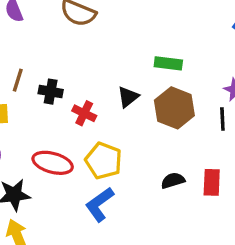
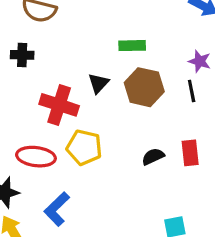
black cross: (51, 92) -> (22, 55), moved
red cross: (84, 113) -> (59, 105), size x1.6
blue L-shape: (100, 204) -> (57, 209), moved

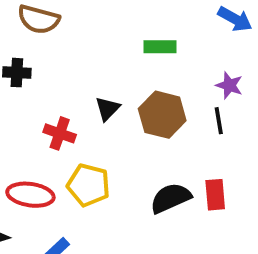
green rectangle: (132, 46) -> (160, 47), moved
red cross: (59, 105) -> (60, 133), size x0.7
black semicircle: (153, 157) -> (171, 198), size x1.5

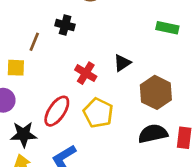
brown hexagon: (162, 115) -> (156, 92), moved
red ellipse: (30, 195) -> (57, 111), turned -76

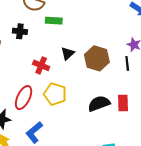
green rectangle: (167, 28) -> (54, 21), moved
brown hexagon: (156, 92) -> (97, 58), moved

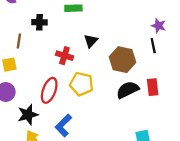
brown hexagon: (97, 58) -> (122, 60), moved

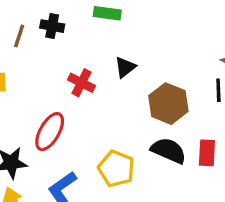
brown line: (19, 41) -> (19, 36), moved
yellow pentagon: (82, 84) -> (116, 169), moved
black semicircle: (128, 90) -> (169, 151), turned 40

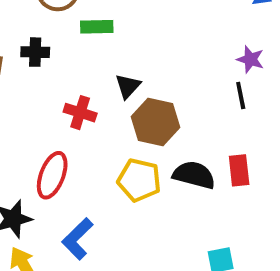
brown hexagon: (168, 104) -> (155, 122), moved
yellow pentagon: (116, 169) -> (139, 180), moved

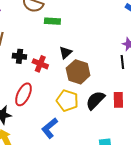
black cross: (35, 52) -> (19, 56), moved
black semicircle: (194, 175) -> (95, 100), turned -65
blue L-shape: (77, 239) -> (50, 128), moved

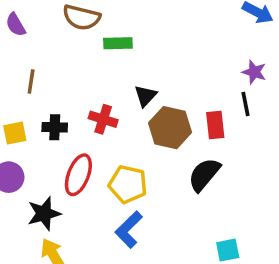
black cross: (19, 56) -> (55, 127), moved
red rectangle: (118, 100) -> (215, 125), moved
yellow pentagon: (67, 101) -> (128, 184), moved

